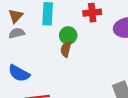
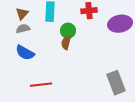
blue semicircle: (19, 73) -> (25, 53), moved

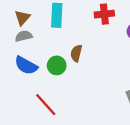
green circle: (68, 31) -> (57, 65), moved
red line: (41, 85) -> (46, 105), turned 55

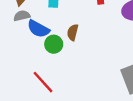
blue semicircle: (26, 65) -> (38, 29), moved

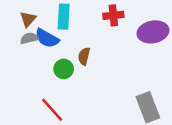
blue semicircle: (38, 29) -> (47, 38), moved

